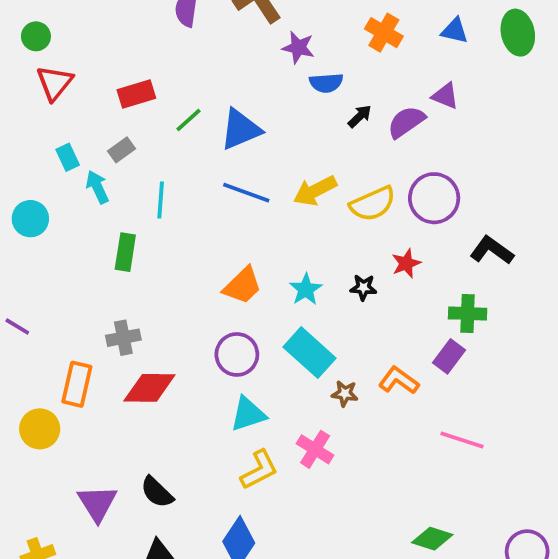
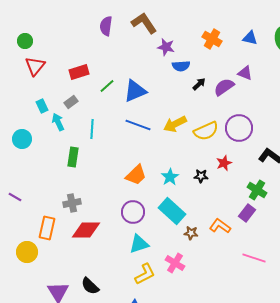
green cross: (468, 314) -> (257, 190), turned 30

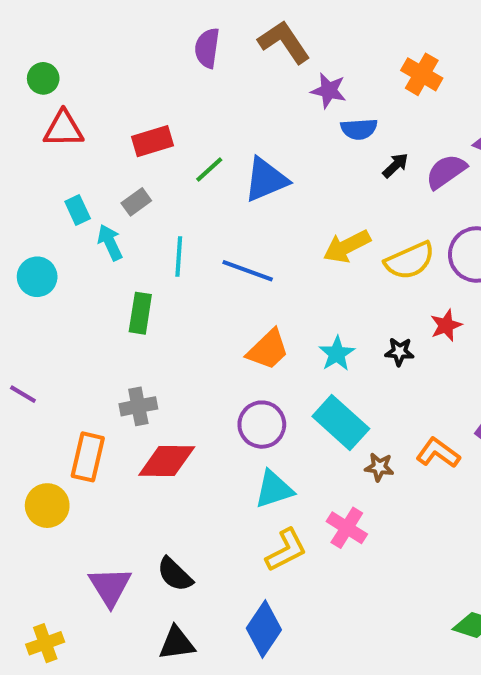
red triangle: (35, 66) -> (63, 129), turned 50
blue line: (138, 125) -> (248, 271), moved

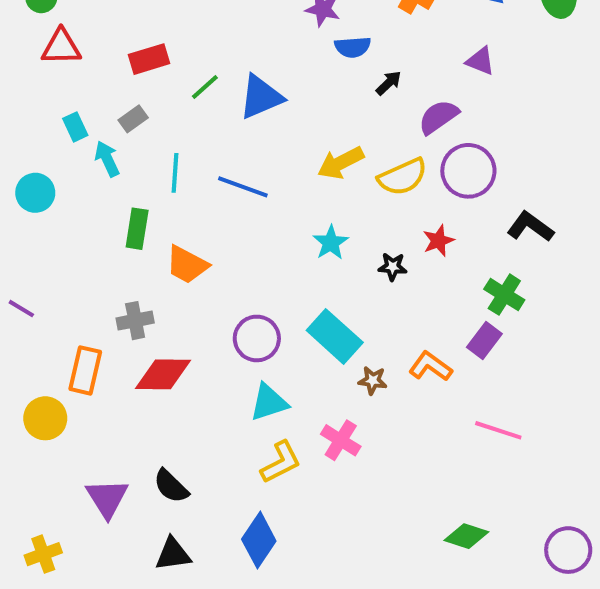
purple semicircle: (446, 171) -> (438, 117), moved
orange trapezoid: (268, 350) -> (187, 265), moved, turned 72
cyan star: (337, 354) -> (331, 243), moved

